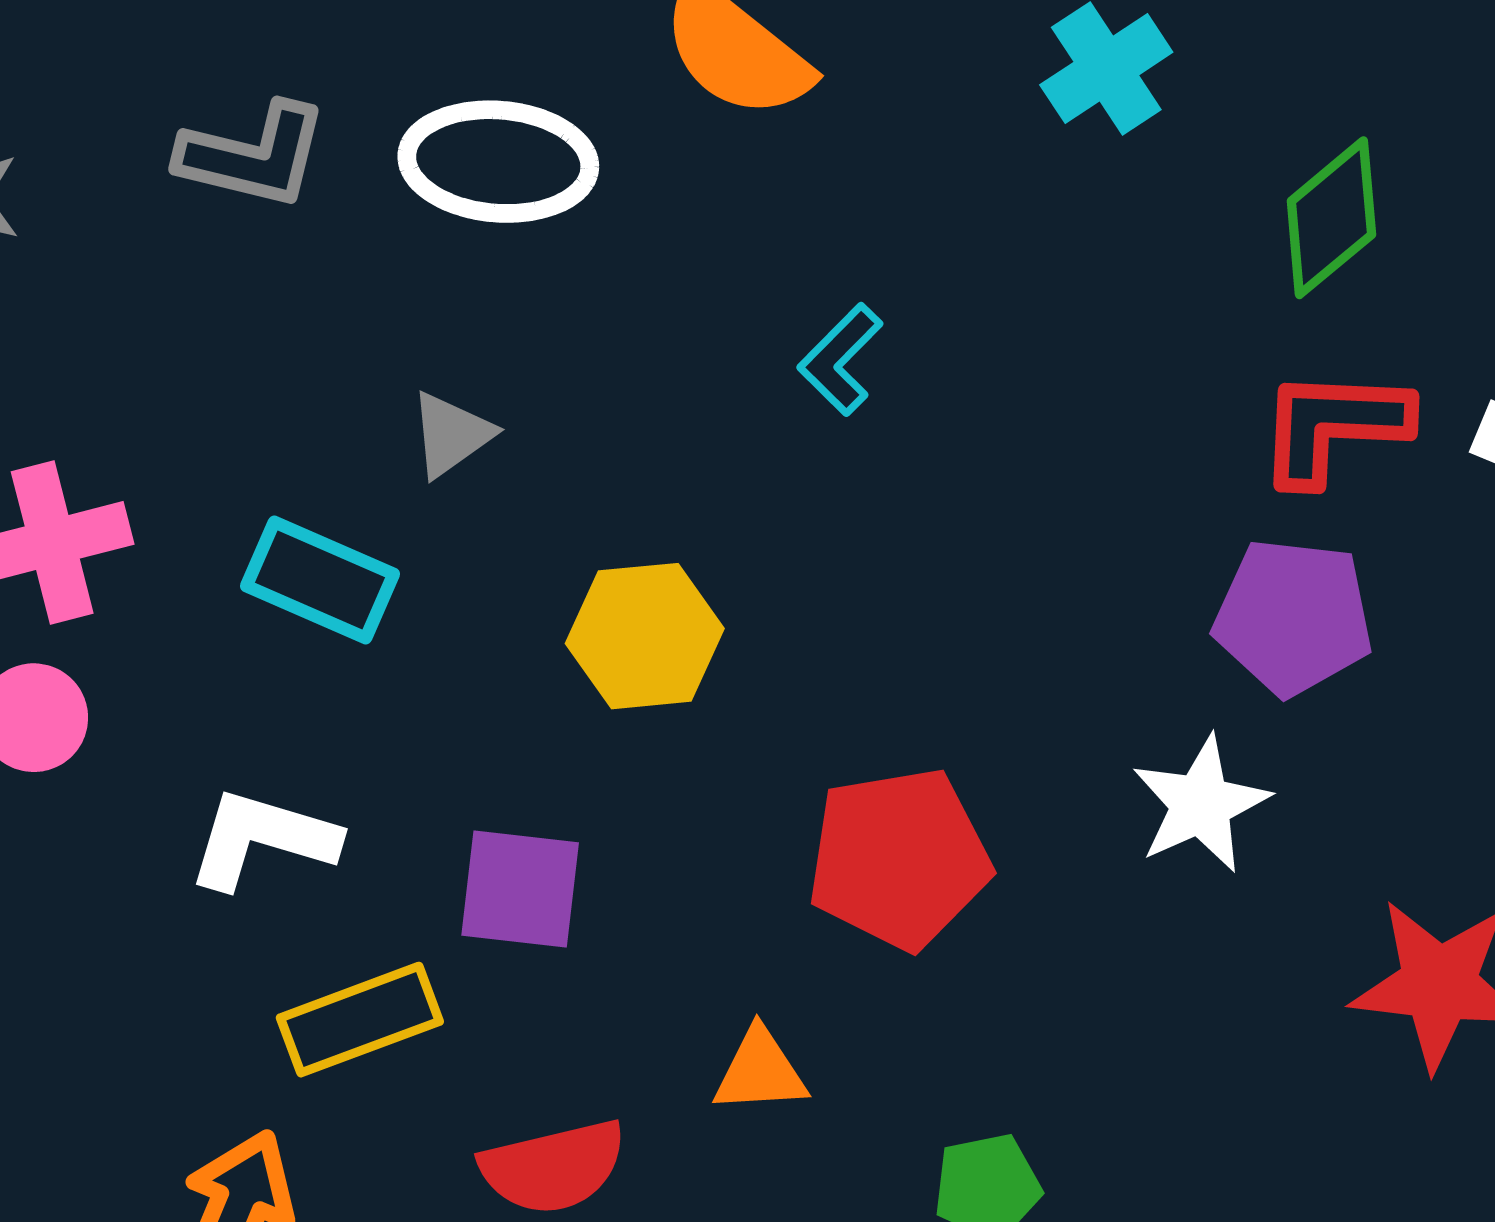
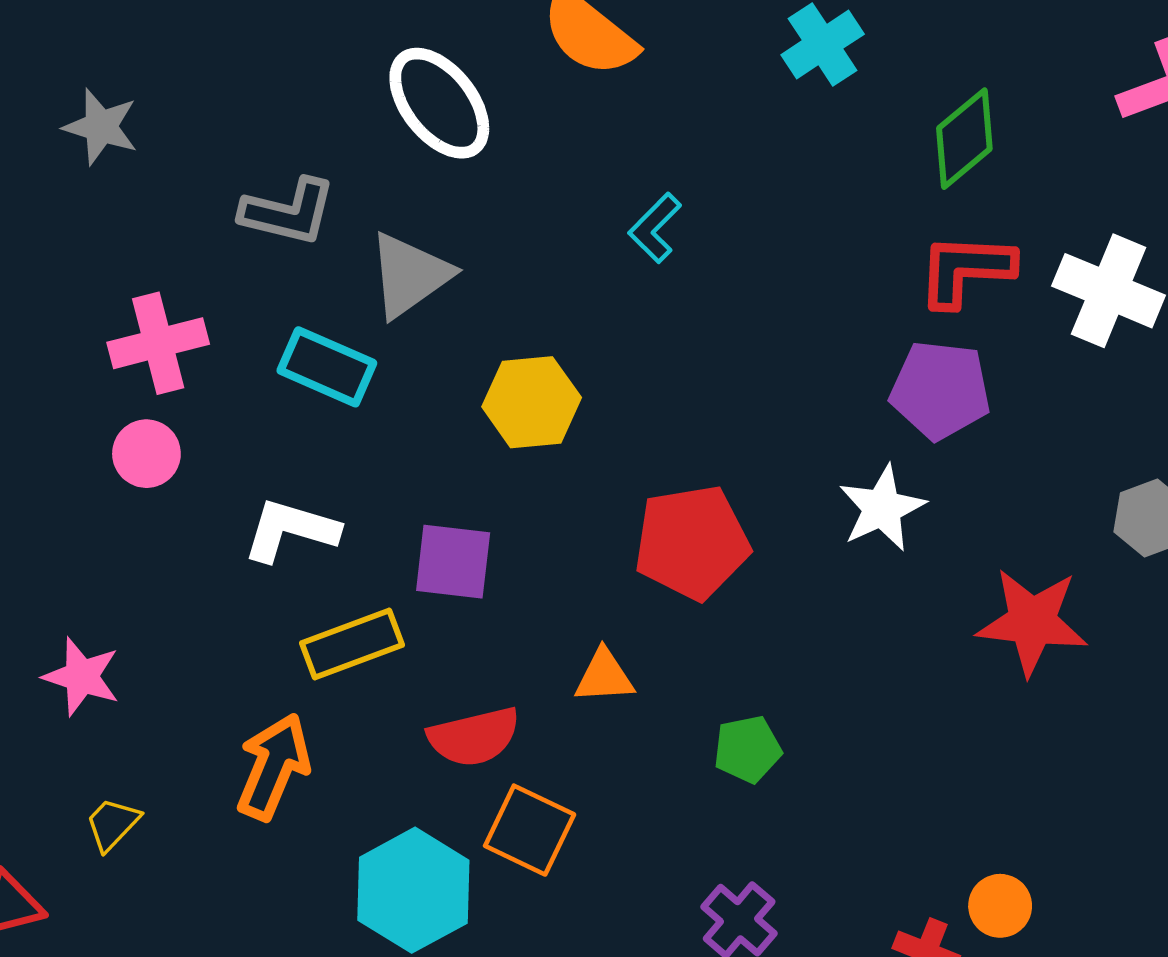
gray L-shape: (253, 156) -> (288, 212), moved
white ellipse: (498, 162) -> (439, 103), turned 47
gray triangle: (451, 434) -> (410, 275), size x1.6

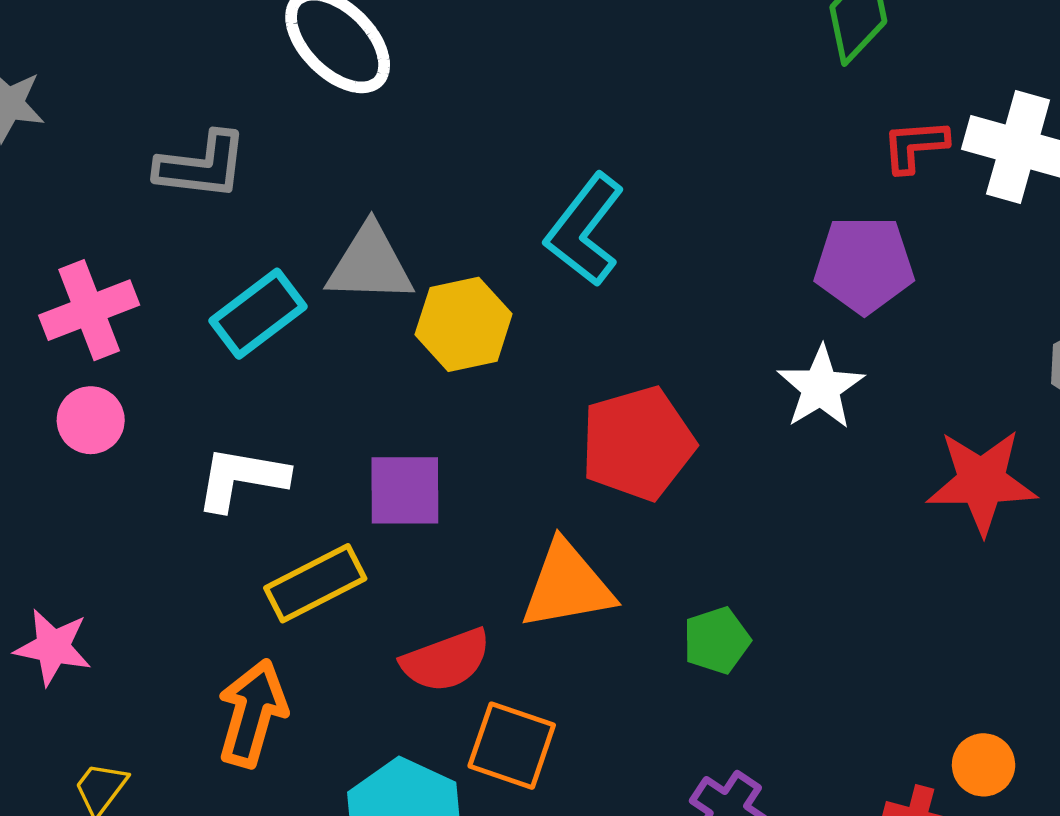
cyan L-shape: (655, 228) -> (585, 230), moved, size x1.6
red L-shape: (966, 270) -> (915, 146), moved, size x0.7
gray triangle: (410, 275) -> (370, 264), moved, turned 44
cyan rectangle: (327, 367) -> (258, 314), turned -54
orange triangle: (604, 676) -> (567, 586), size x1.6

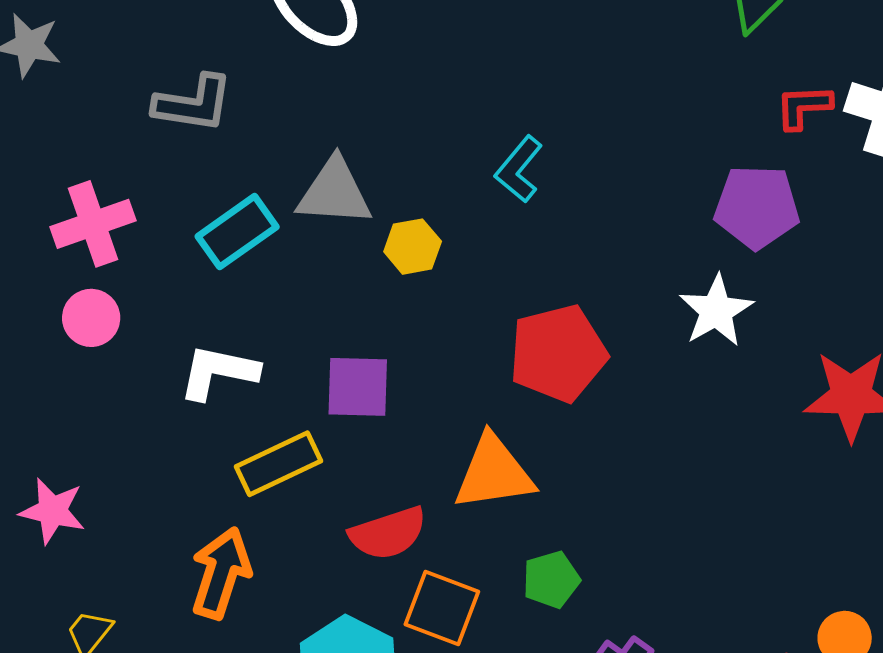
cyan L-shape: (585, 230) -> (519, 169), size x0.7
yellow hexagon: (464, 324) -> (413, 247), size x0.7
green pentagon: (717, 640) -> (551, 580), moved

